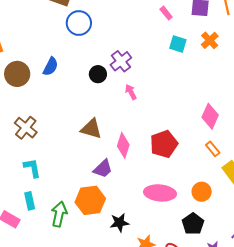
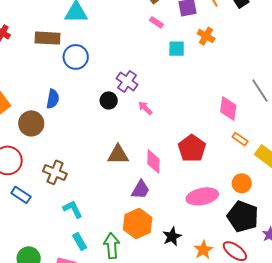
blue semicircle: (51, 66) -> (53, 99), moved
black pentagon: (193, 224) -> (243, 217), size x1.4

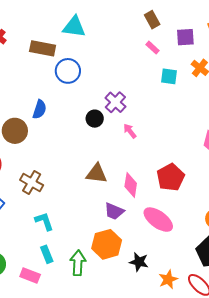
purple trapezoid: (141, 190) -> (114, 211), turned 75
pink ellipse: (202, 196) -> (158, 220), moved, turned 40
black star: (172, 236) -> (139, 262), turned 30

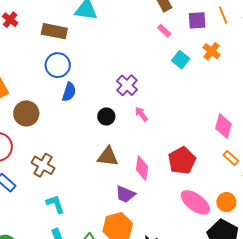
blue circle: (68, 71) -> (58, 65), moved
cyan square: (169, 76) -> (181, 60), turned 30
blue semicircle: (39, 109) -> (69, 92), moved
black circle: (95, 119) -> (106, 117), moved
pink ellipse: (158, 220) -> (195, 202), moved

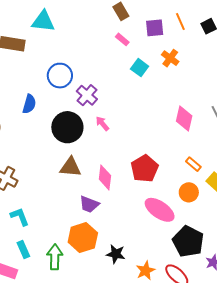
blue circle: (58, 65) -> (60, 76), moved
black circle: (106, 117) -> (67, 127), size x1.8
pink diamond: (223, 126) -> (184, 118), moved
orange circle: (226, 202) -> (189, 192), moved

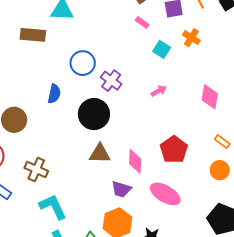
pink arrow: (102, 124) -> (159, 91), moved, turned 105
pink ellipse: (160, 210) -> (165, 194), moved
cyan L-shape: (20, 217) -> (53, 207), size x1.4

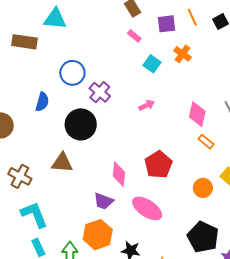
orange rectangle: (222, 142) -> (206, 142), moved
brown triangle: (100, 154) -> (62, 163), moved

